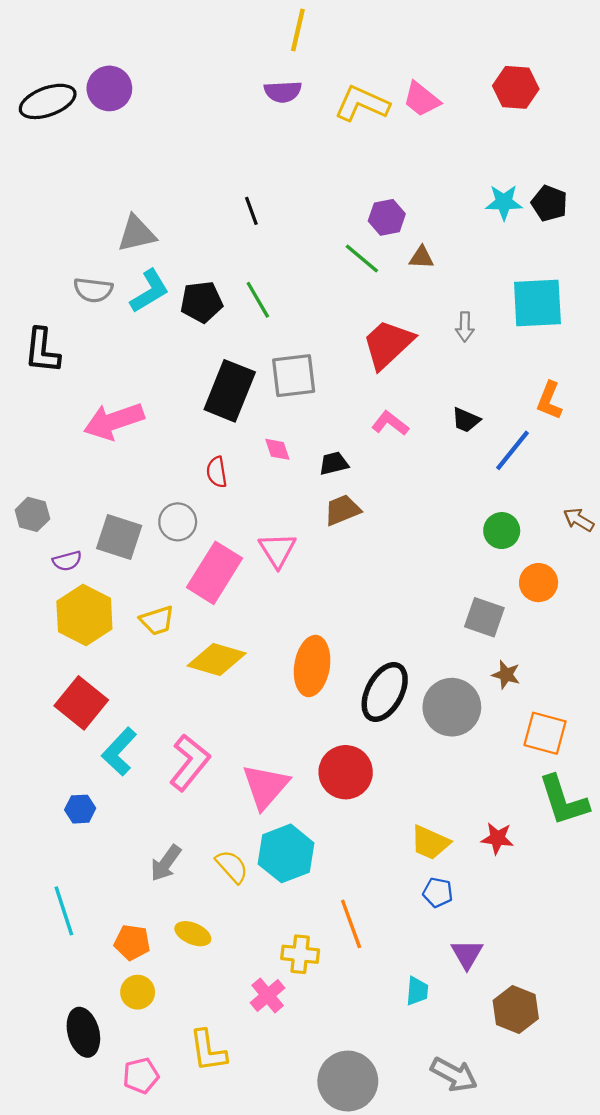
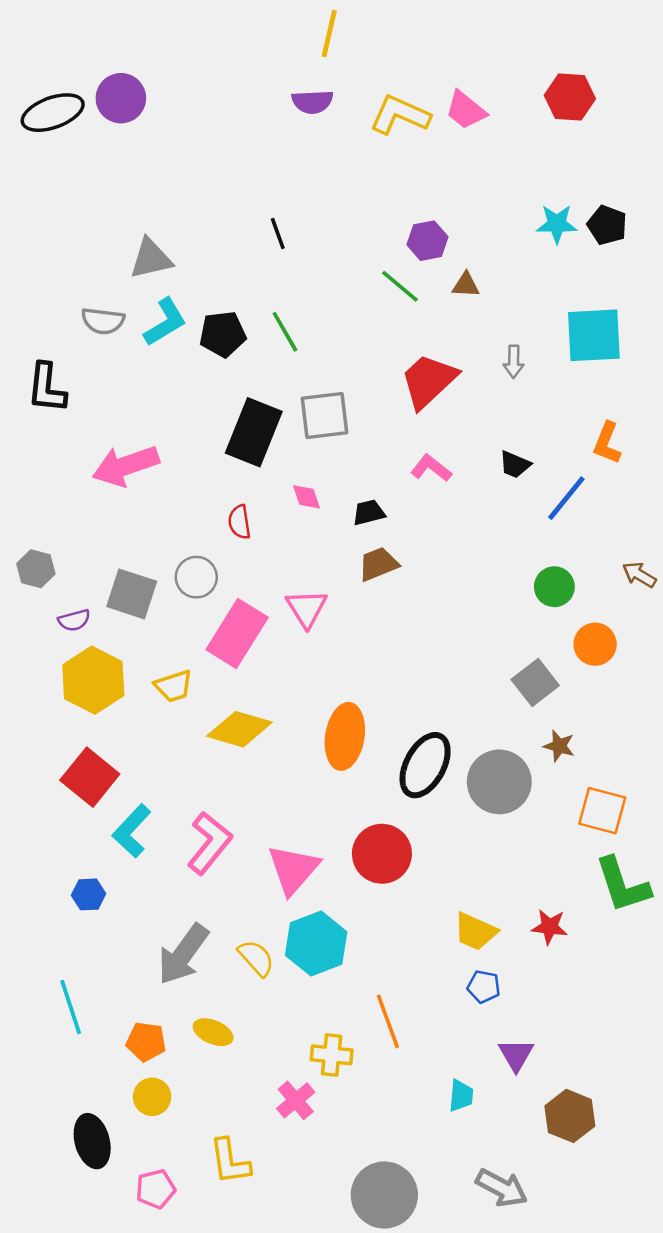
gray square: (484, 617) -> (535, 683), turned 33
gray arrow: (166, 863) -> (183, 954), size x1.5

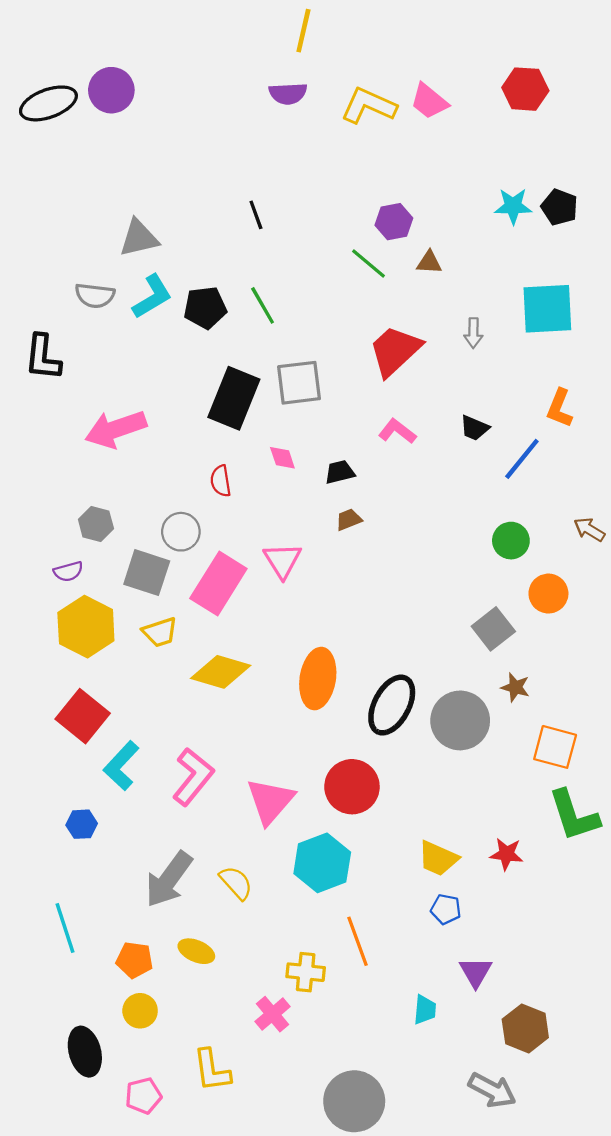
brown trapezoid: (378, 564) -> (349, 520), size x0.7
gray hexagon: (36, 569) -> (96, 524), moved
gray square: (132, 594) -> (147, 573), moved
cyan hexagon: (316, 944) -> (322, 863), moved
gray arrow: (502, 1188) -> (492, 1090), moved

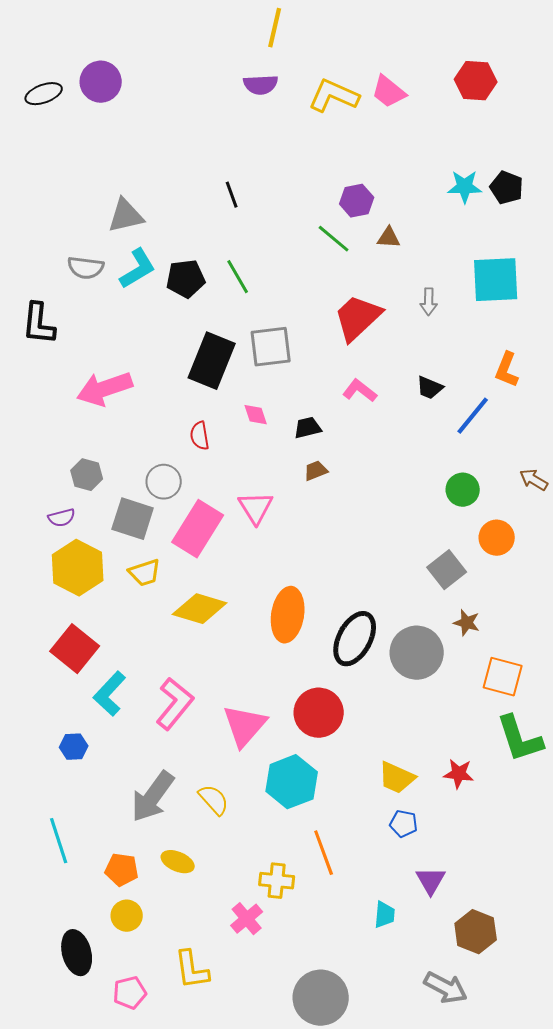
black ellipse: (48, 103) -> (44, 94), size x0.7

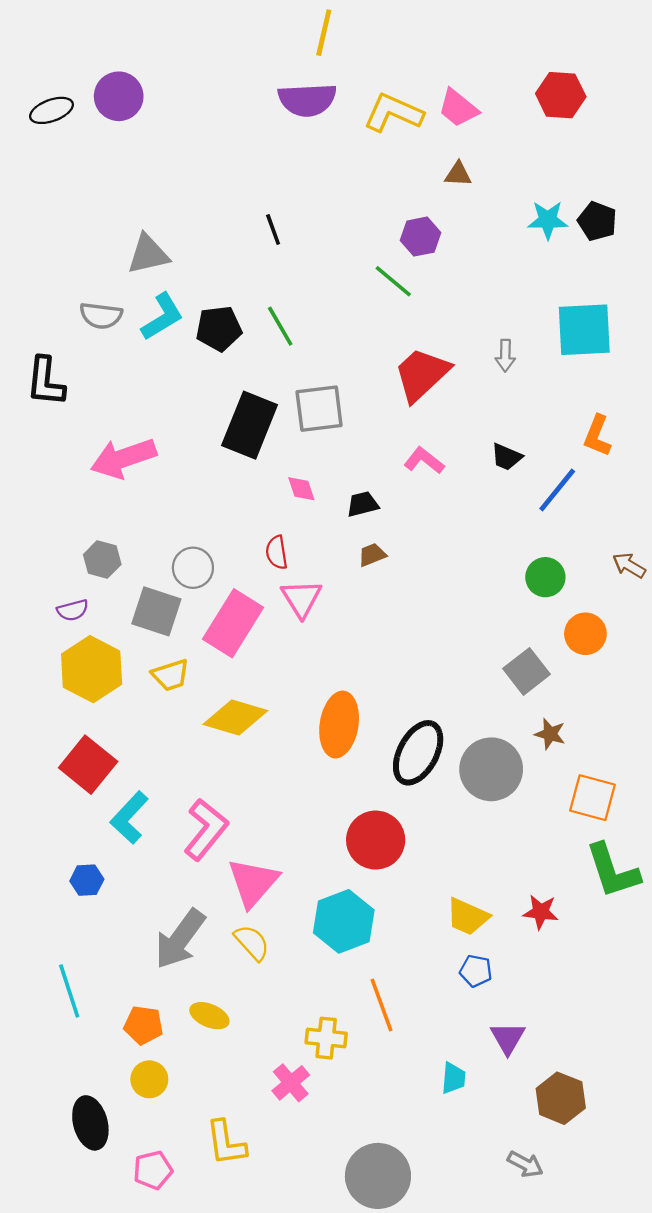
purple semicircle: (261, 85) -> (307, 100), size x1.4
brown triangle: (389, 238) -> (458, 174), moved
red semicircle: (200, 436) -> (277, 552), moved
pink triangle: (245, 726) -> (253, 882), moved
gray arrow: (446, 988) -> (525, 1164), size x0.7

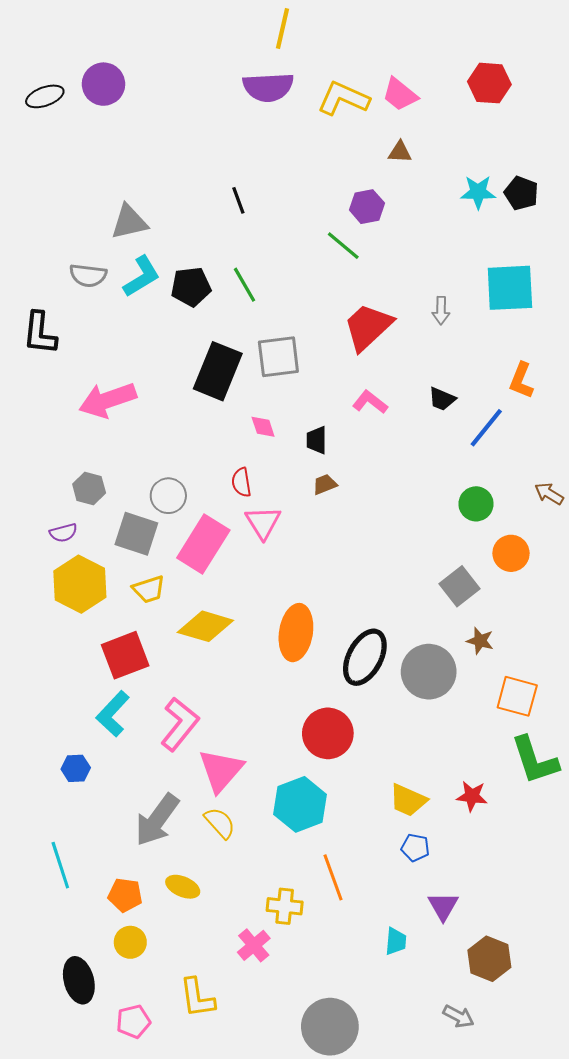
black trapezoid: (363, 504) -> (317, 440), turned -76
red square: (88, 765) -> (125, 655), moved, turned 30

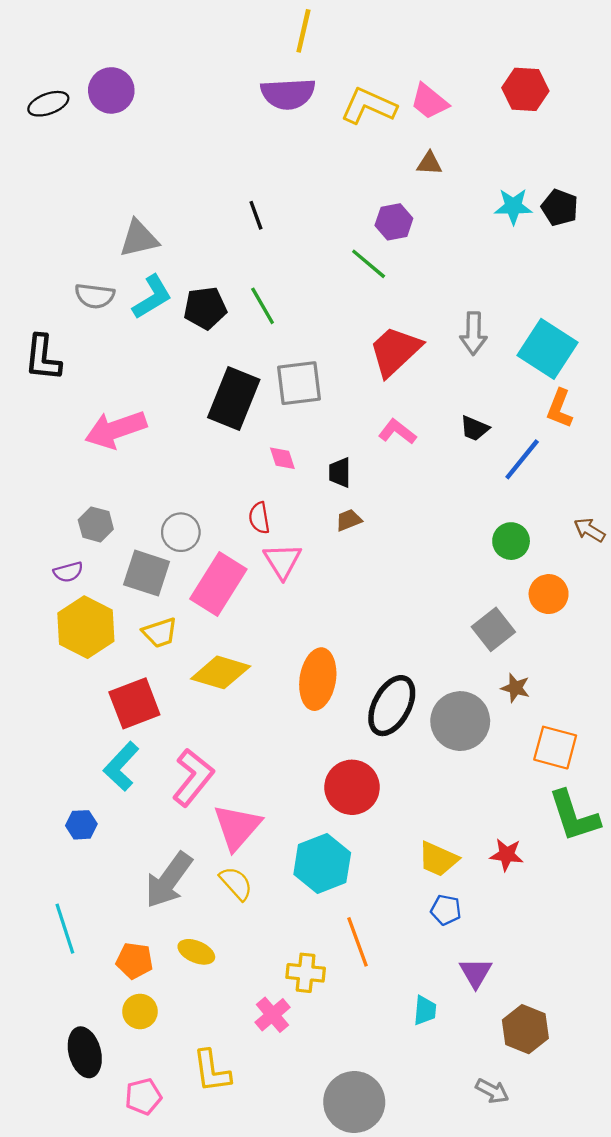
cyan square: (510, 288) -> (547, 349), moved, turned 36
gray arrow: (441, 310) -> (473, 333), size x1.4

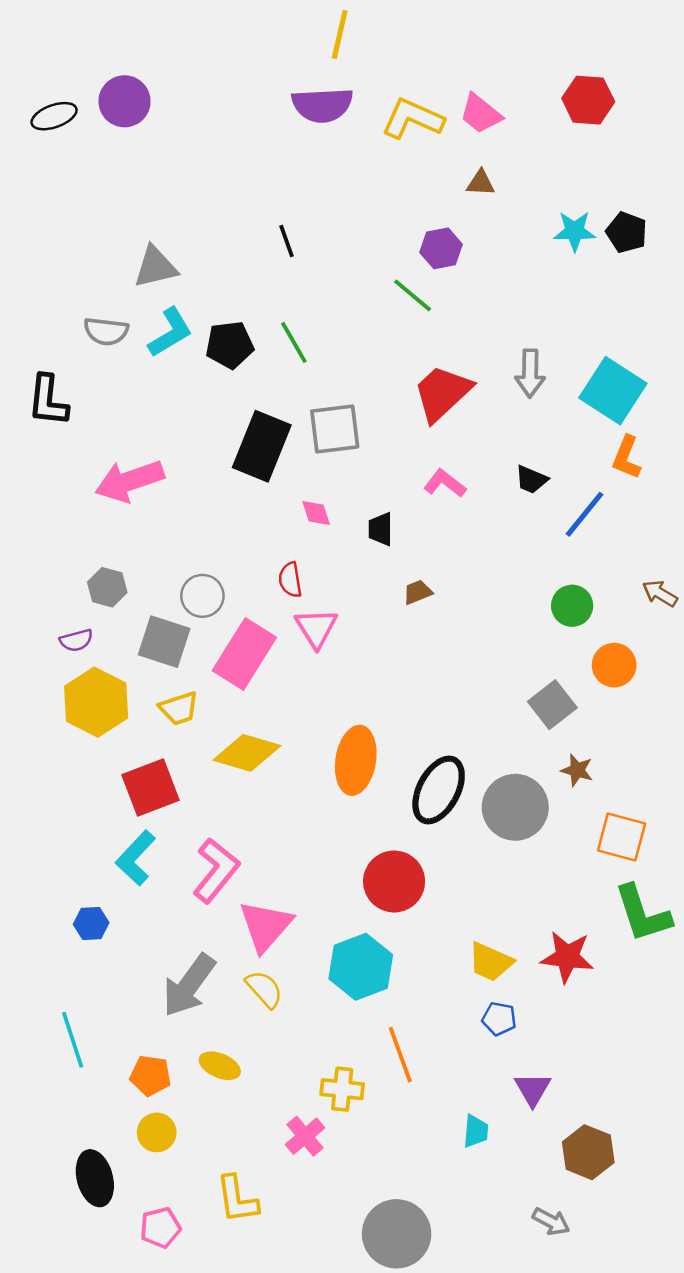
brown trapezoid: (349, 520) -> (418, 592), moved
red star: (507, 855) -> (567, 957), size x1.4

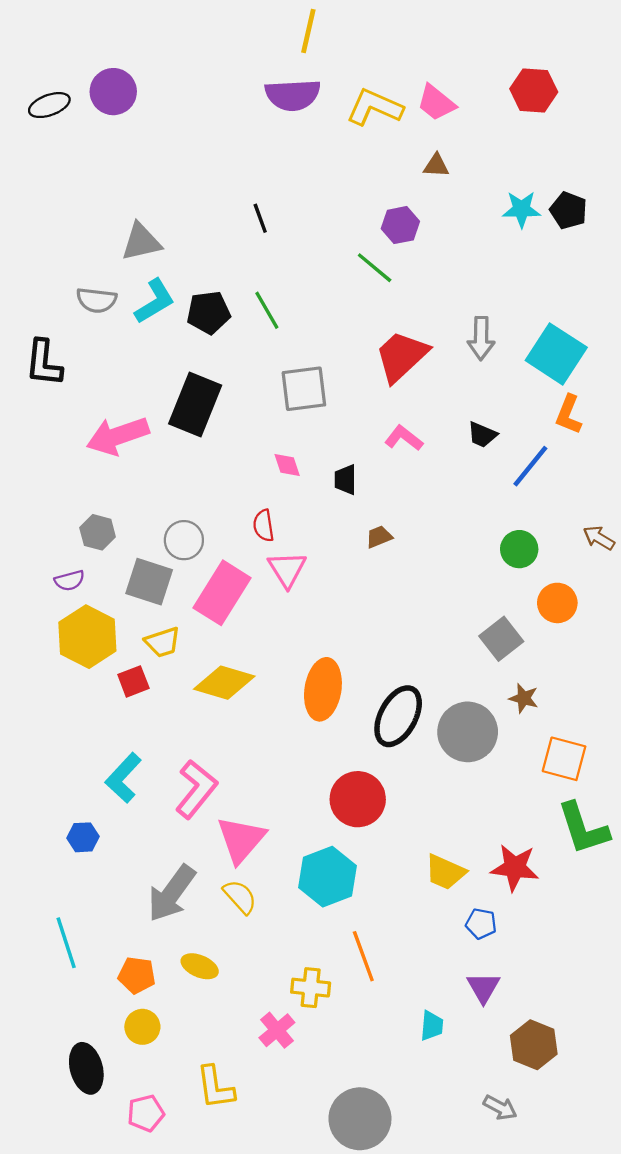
black rectangle: (262, 446) -> (195, 404), moved
red square: (150, 788) -> (133, 681), moved, size x0.6
blue pentagon: (499, 1019) -> (481, 924), moved

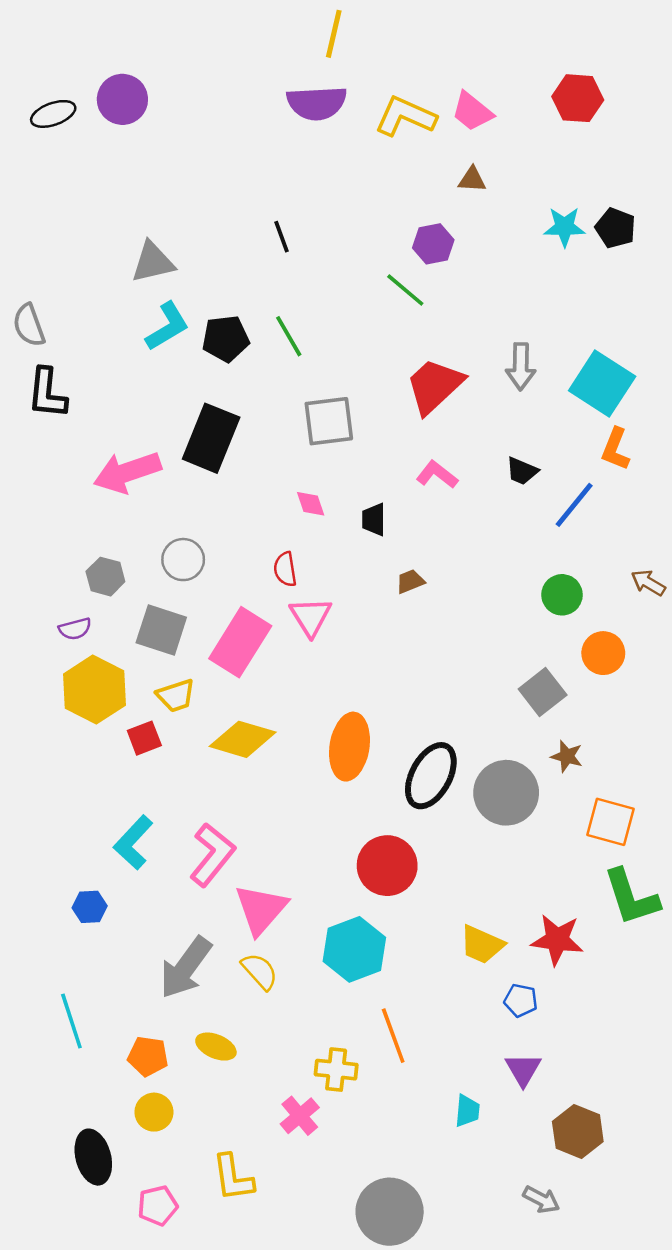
gray semicircle: (96, 300) -> (29, 325), moved, turned 63
gray circle: (184, 540) -> (183, 560), moved

